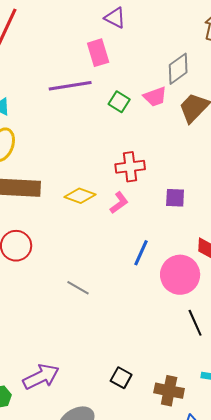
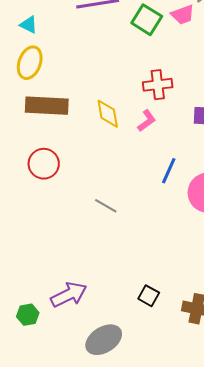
green square: (119, 102) -> (147, 20), size x1.4
yellow diamond: (80, 196) -> (108, 114), turned 60

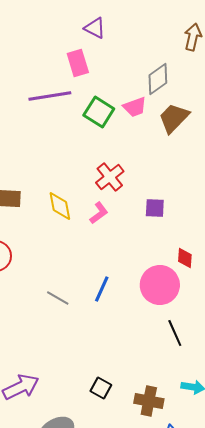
red cross: (158, 85) -> (110, 177), turned -32
blue line: (169, 171) -> (102, 289), moved

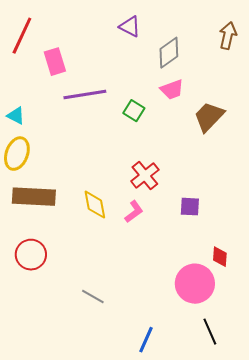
pink rectangle: (78, 63) -> (55, 62), moved
gray diamond: (158, 79) -> (169, 53), moved
pink trapezoid: (135, 107) -> (172, 90), moved
green square: (99, 112) -> (134, 111), size x0.7
blue line: (102, 289) -> (146, 340), moved

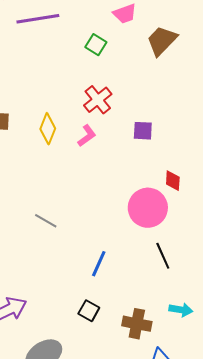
green square: (134, 111) -> (96, 45), moved
yellow diamond: (95, 205) -> (48, 129), turned 32

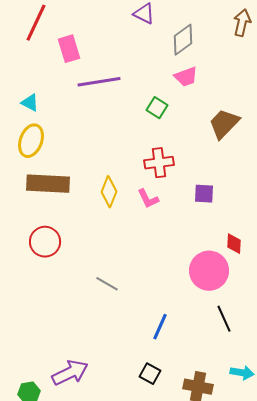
brown trapezoid: (162, 41) -> (224, 124), moved
red cross: (98, 100) -> (159, 163), turned 32
pink L-shape: (87, 136) -> (148, 199), turned 100

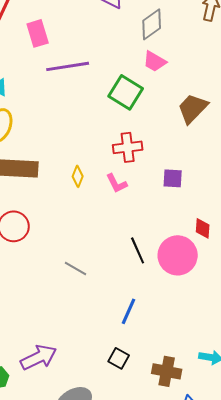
pink trapezoid: (186, 77) -> (155, 61), turned 50
green square: (157, 108) -> (126, 92), size x1.6
yellow diamond: (109, 192) -> (78, 176), size x0.7
black line: (224, 319) -> (138, 250), moved

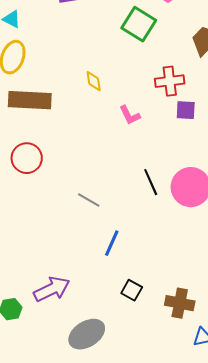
red cross: (128, 147) -> (170, 81), moved
yellow diamond: (78, 176) -> (94, 81), moved, turned -30
blue line: (129, 311) -> (112, 243), moved

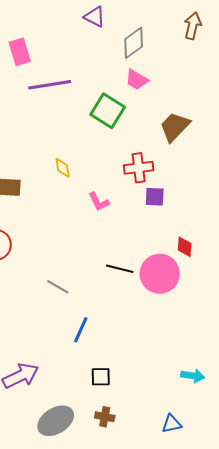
black line: (151, 182) -> (120, 269), turned -52
black square: (132, 290) -> (101, 377), turned -30
brown cross: (180, 303) -> (105, 417), moved, size x0.7

